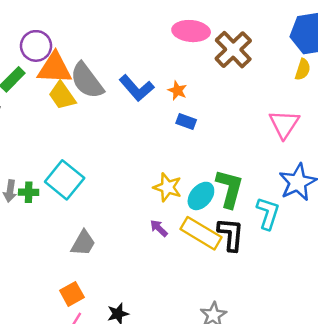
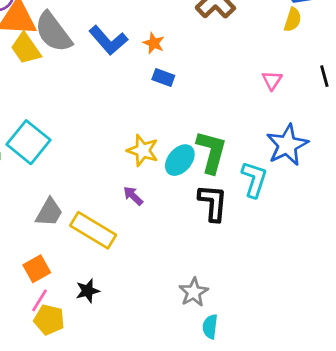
pink triangle: (284, 124) -> (272, 80), size x0.6
yellow rectangle: (201, 233) -> (93, 230), moved

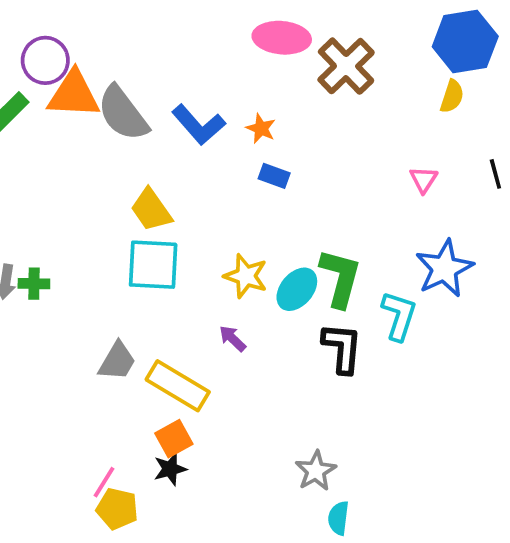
yellow trapezoid: (26, 49) -> (151, 210), moved
cyan square: (28, 142) -> (153, 265), moved, turned -36
orange square: (37, 269) -> (174, 439), moved

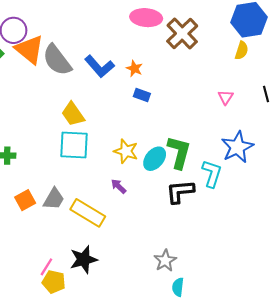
orange triangle: (74, 94) -> (29, 49), turned 36
black L-shape: (342, 348) -> (180, 192), turned -100
orange square: (174, 439) -> (25, 200), moved
black star: (170, 469) -> (84, 259), size x1.5

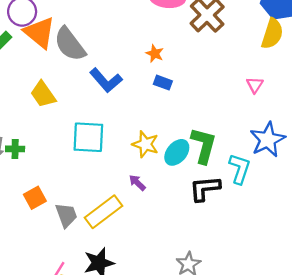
yellow semicircle: (242, 51) -> (272, 34), size x1.5
blue L-shape: (99, 66) -> (106, 80), moved
yellow trapezoid: (73, 114) -> (43, 94), moved
gray trapezoid: (54, 199) -> (66, 215), moved, turned -50
yellow rectangle: (88, 213) -> (104, 212), turned -68

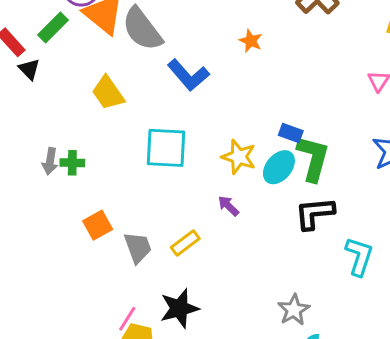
blue rectangle: (163, 83) -> (291, 133), moved
cyan L-shape: (240, 169) -> (359, 256), moved
yellow rectangle: (104, 212) -> (185, 243), size x0.6

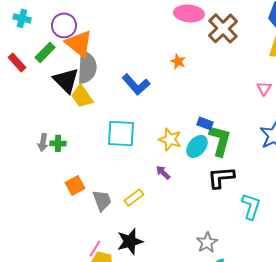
gray semicircle: (142, 29) -> (87, 67), moved, turned -140
black triangle: (29, 69) -> (66, 80), moved, size x1.8

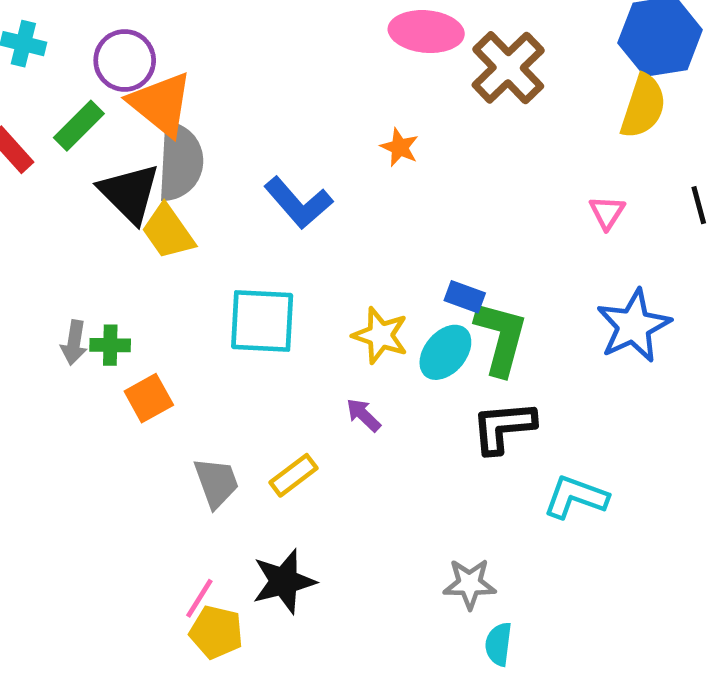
orange square: (75, 185) -> (149, 398), moved
cyan L-shape: (251, 206) -> (576, 497), turned -88
gray star: (207, 242) -> (470, 584), turned 30

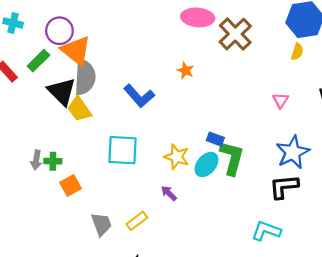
yellow semicircle: (643, 106) -> (297, 52), size x0.6
black L-shape: (503, 427) -> (284, 187), moved

